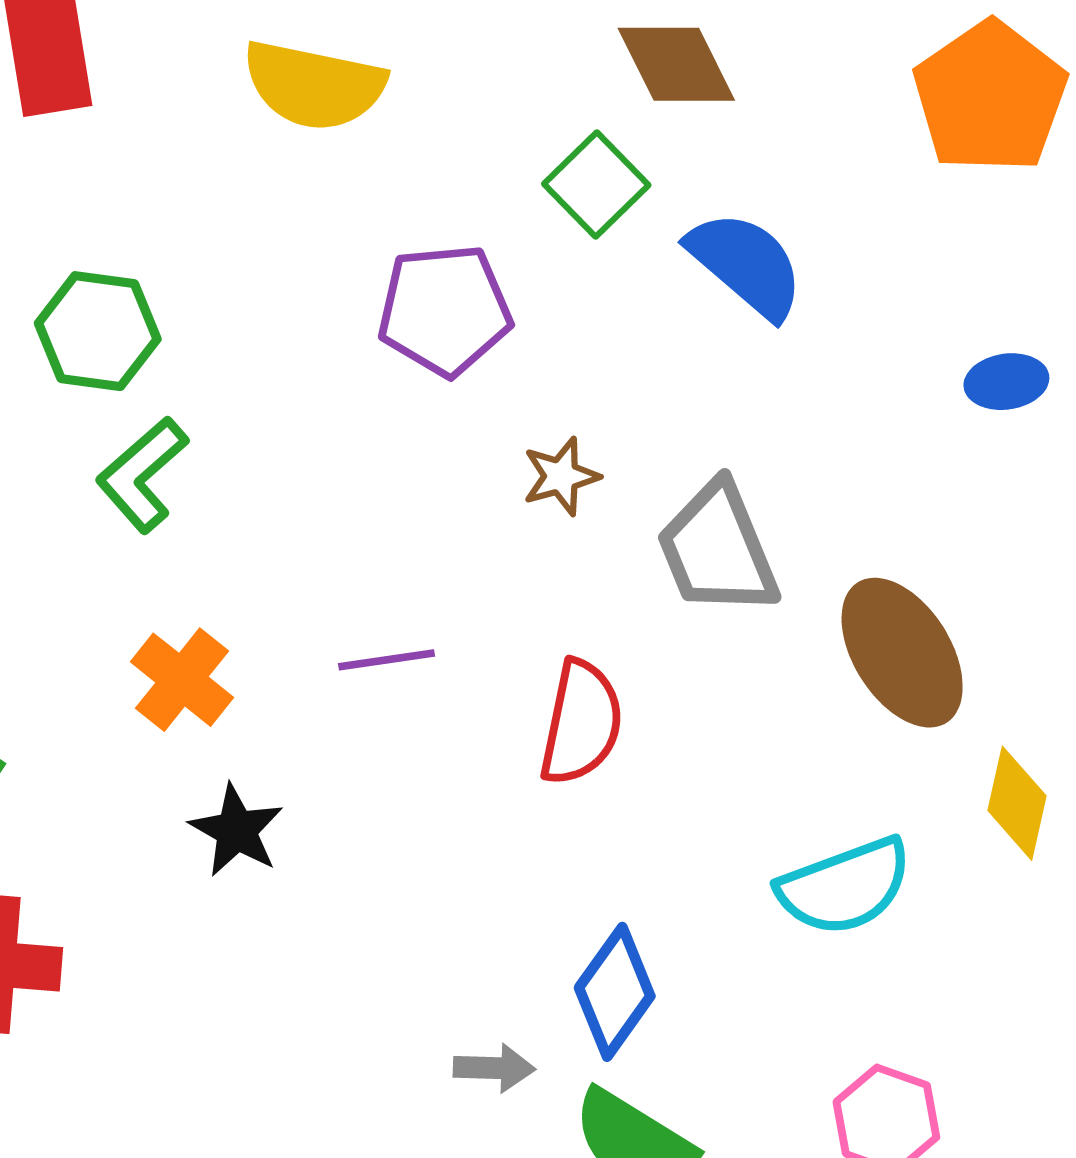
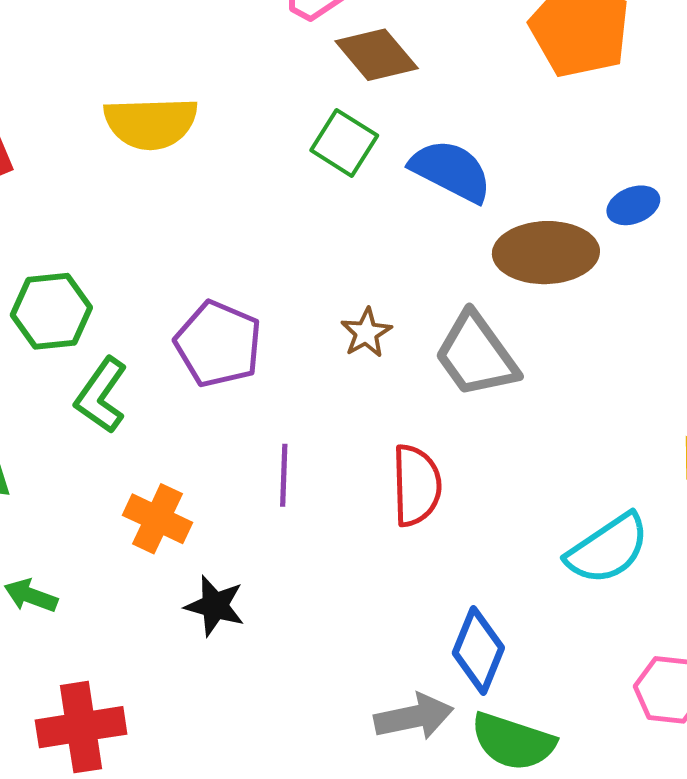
purple pentagon: (445, 310) -> (218, 344), moved, turned -30
brown ellipse: (902, 653) -> (546, 253), moved, turned -46
purple line: (387, 660) -> (284, 475), turned -66
gray arrow: (494, 1068) -> (414, 717), size x1.5

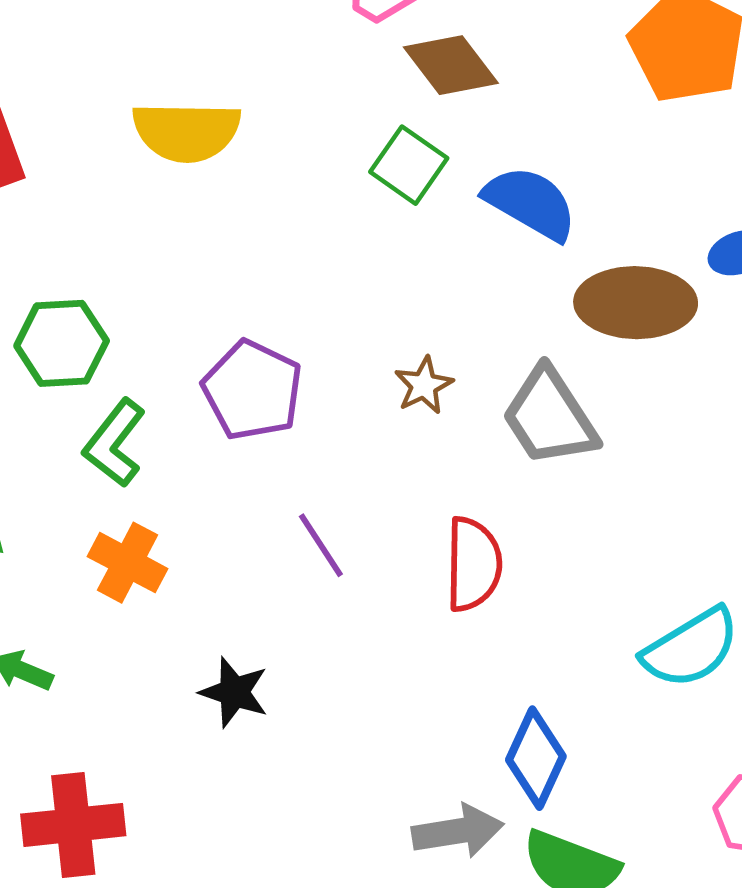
purple line: (284, 475) -> (321, 545), turned -38
orange cross: (157, 519) -> (128, 563), moved

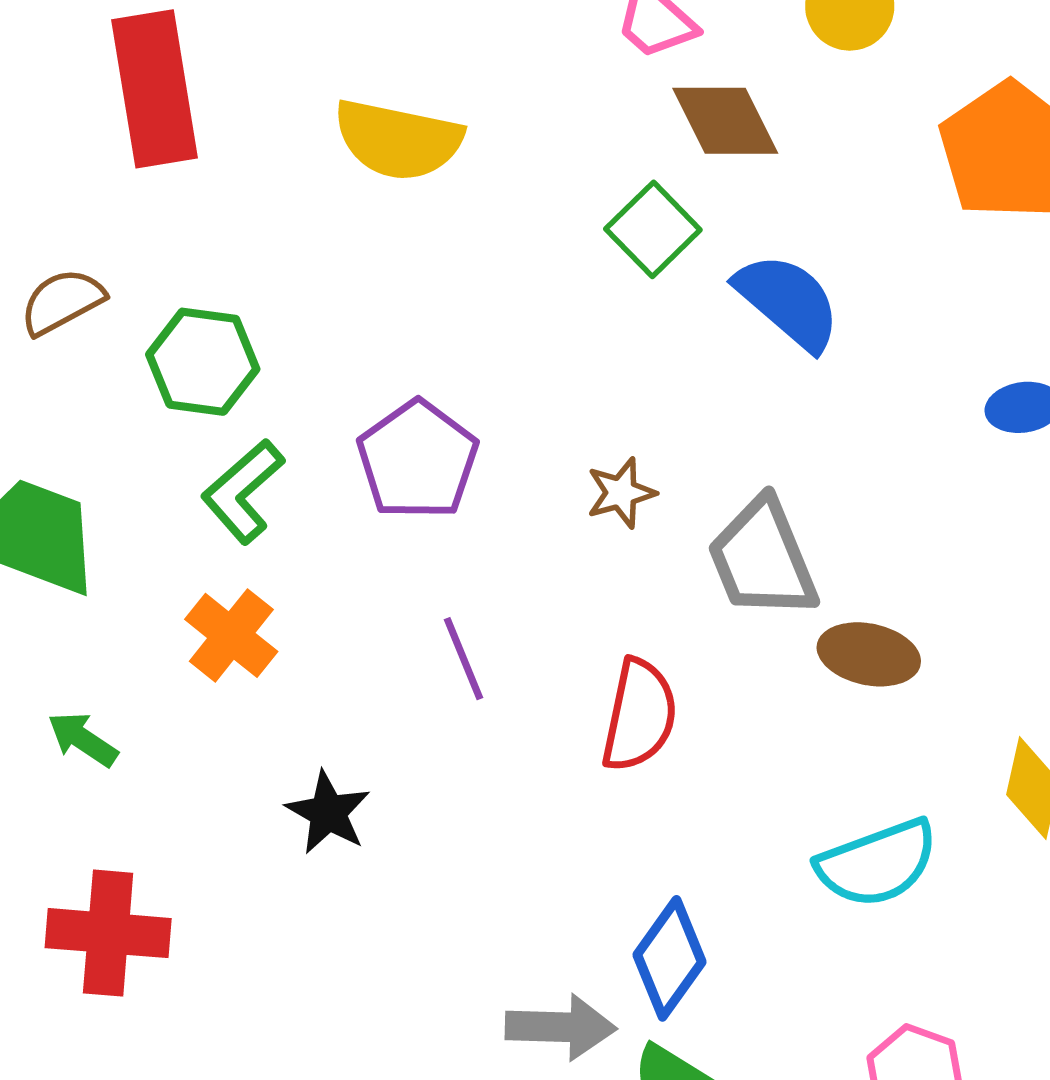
brown ellipse: (636, 303) -> (869, 654), moved, size x0.7

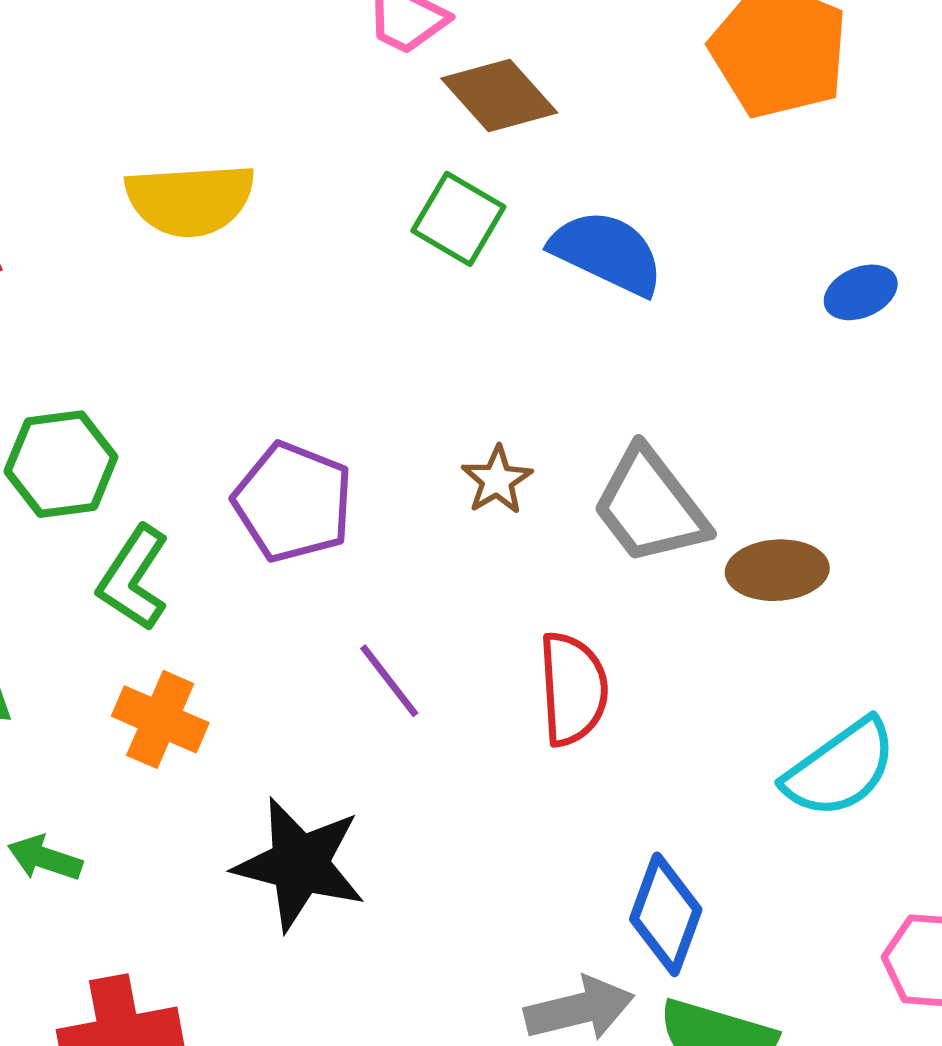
black star: (328, 813) -> (300, 864), size x1.6

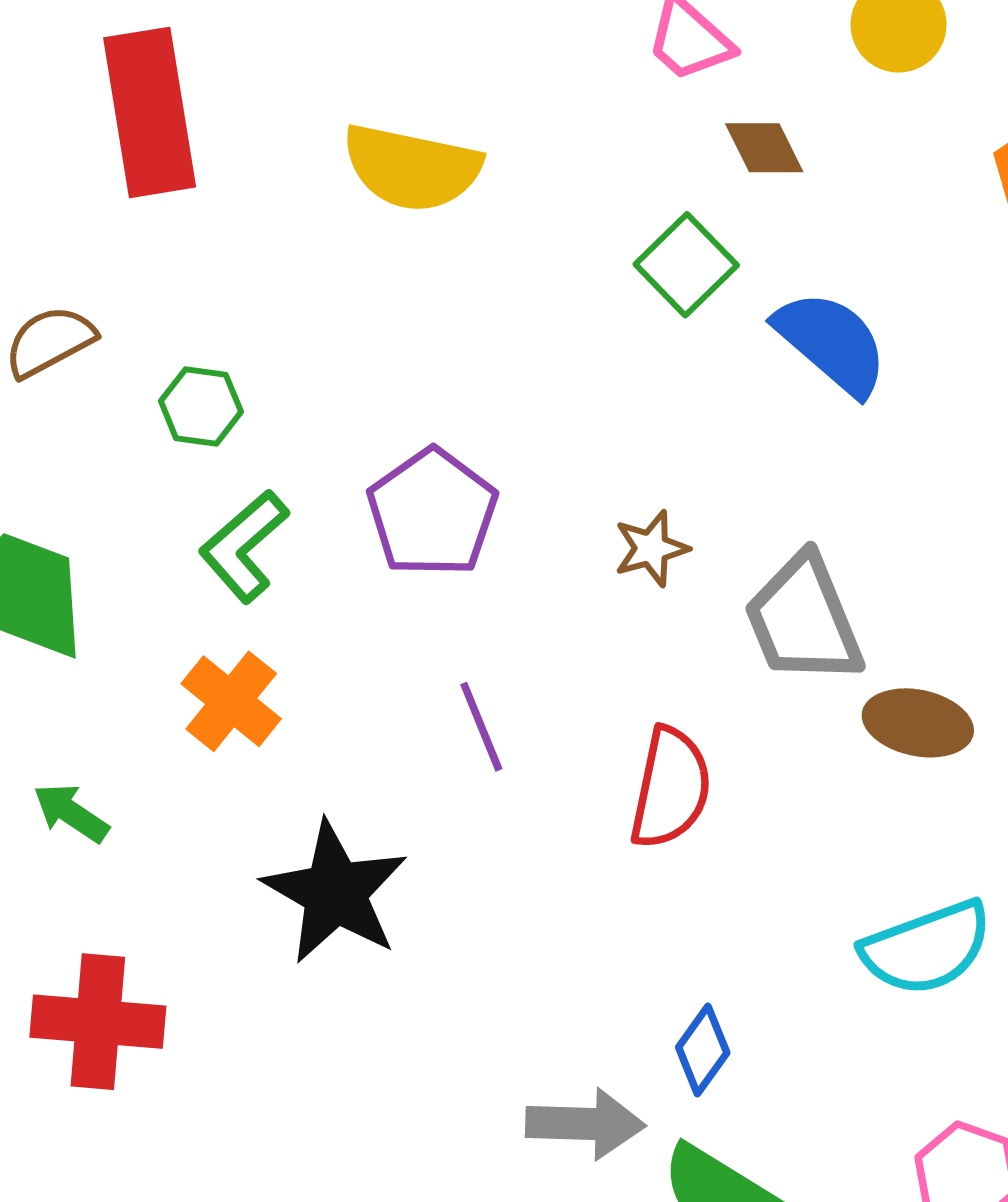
brown diamond: (499, 96) -> (764, 148), size x0.7
green hexagon: (61, 464) -> (201, 406), size x0.7
blue diamond: (666, 914) -> (703, 1050), size x0.7

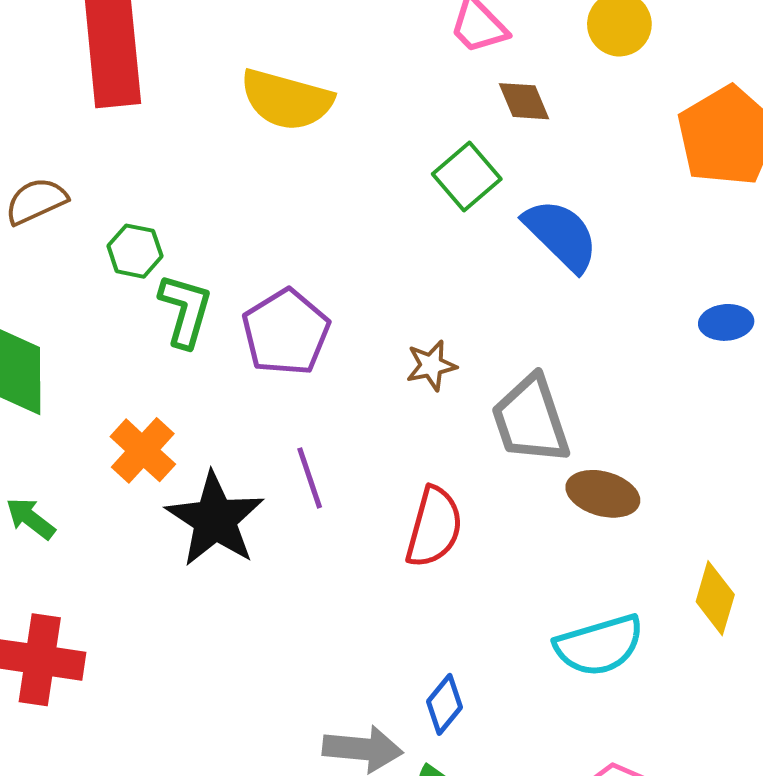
green L-shape: (244, 546) -> (185, 310), moved, turned 144
black star: (335, 892) -> (215, 519), moved

